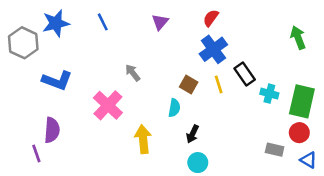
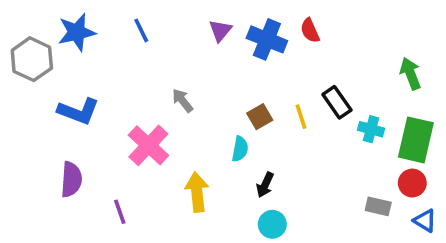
red semicircle: (211, 18) -> (310, 30), moved, turned -60
green arrow: (298, 38) -> (410, 74), moved
blue cross: (213, 49) -> (267, 39), moved, turned -32
brown square: (189, 84) -> (260, 117), turned 30
purple line: (36, 153) -> (120, 212), moved

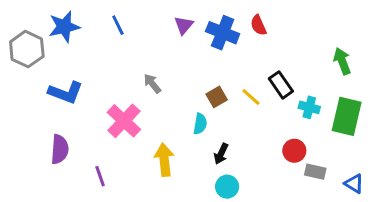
yellow line: (301, 117) -> (251, 97), turned -30
red circle: (412, 183) -> (294, 151), moved

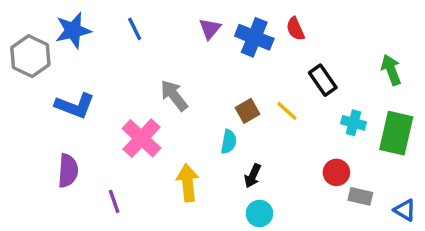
gray arrow: (152, 83) -> (174, 95), size x1.4
black rectangle: (281, 85) -> (323, 80), moved

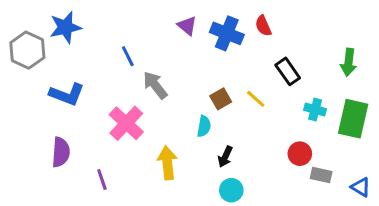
blue line: (135, 29) -> (128, 56), moved
purple triangle: (210, 29) -> (187, 26), turned -30
green arrow: (391, 70) -> (349, 62), turned -152

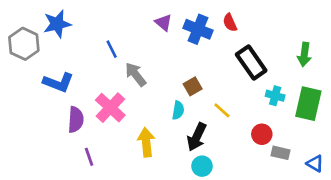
black rectangle: (288, 71) -> (251, 62), size x1.4
yellow line: (256, 99) -> (222, 110), moved
purple semicircle: (61, 152) -> (76, 120), moved
black arrow: (225, 157) -> (197, 137), size x1.5

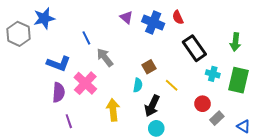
blue L-shape: (58, 82) -> (59, 64), moved
gray rectangle: (280, 153) -> (217, 118), turned -56

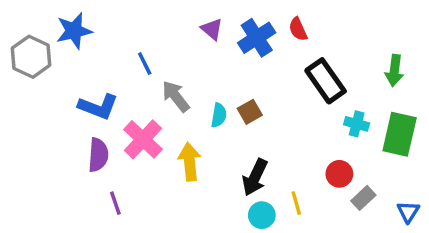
blue cross: (153, 22) -> (257, 38), turned 35
cyan semicircle: (138, 85) -> (219, 115), moved
yellow line: (172, 85) -> (296, 203), moved, turned 32
yellow arrow: (113, 110) -> (189, 162), moved
blue triangle: (244, 126) -> (408, 212), turned 32

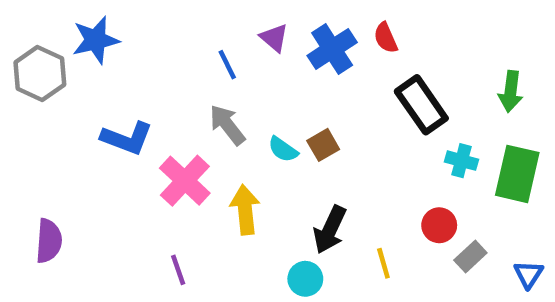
blue line: (145, 64) -> (227, 65), moved
cyan semicircle: (219, 115) -> (283, 149), turned 115
purple semicircle: (98, 155) -> (49, 241), moved
purple line: (115, 203) -> (178, 270), moved
cyan circle: (262, 215) -> (305, 279), moved

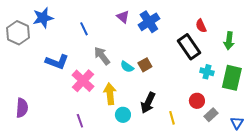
red semicircle: (386, 38) -> (201, 26), moved
blue line: (227, 65) -> (84, 29), moved
cyan circle: (305, 279) -> (123, 115), moved

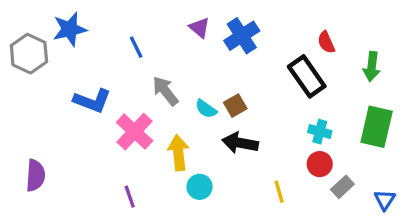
cyan cross: (207, 72) -> (320, 132), moved
black arrow: (148, 103) -> (240, 143), moved, turned 75

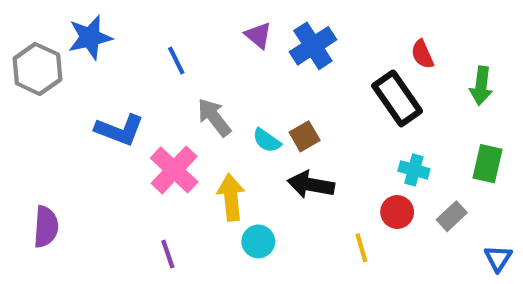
green rectangle: (377, 127) -> (488, 164), size x0.7
red circle: (320, 164) -> (397, 212), moved
gray rectangle: (342, 187) -> (452, 216), moved

